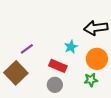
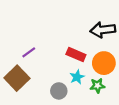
cyan star: (71, 47) -> (77, 77), moved
red rectangle: (58, 66) -> (76, 54), moved

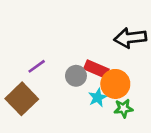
orange circle: (104, 63) -> (115, 84), moved
gray circle: (59, 91) -> (76, 76), moved

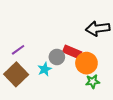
purple line: (37, 66) -> (18, 50), moved
cyan star: (98, 98) -> (45, 69), moved

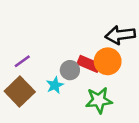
orange circle: (86, 63) -> (108, 61), moved
green star: (93, 81) -> (99, 100), moved, size x1.5

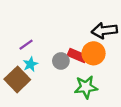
purple line: (22, 61) -> (26, 45), moved
cyan star: (55, 85) -> (30, 64), moved

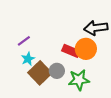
gray circle: (61, 61) -> (57, 71), moved
brown square: (17, 79) -> (40, 73), moved

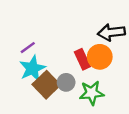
red rectangle: (71, 51) -> (82, 59), turned 42
cyan star: (28, 59) -> (32, 68), size x1.6

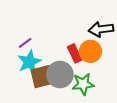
gray circle: (66, 82) -> (60, 75), size x1.6
brown square: (46, 85) -> (42, 77), turned 30

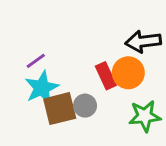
gray circle: (60, 75) -> (85, 106), size x0.6
green star: (83, 84) -> (145, 116), moved

